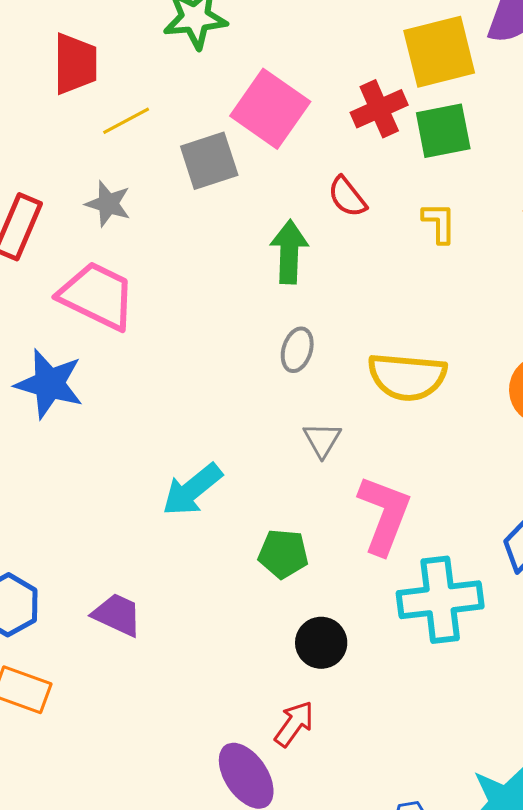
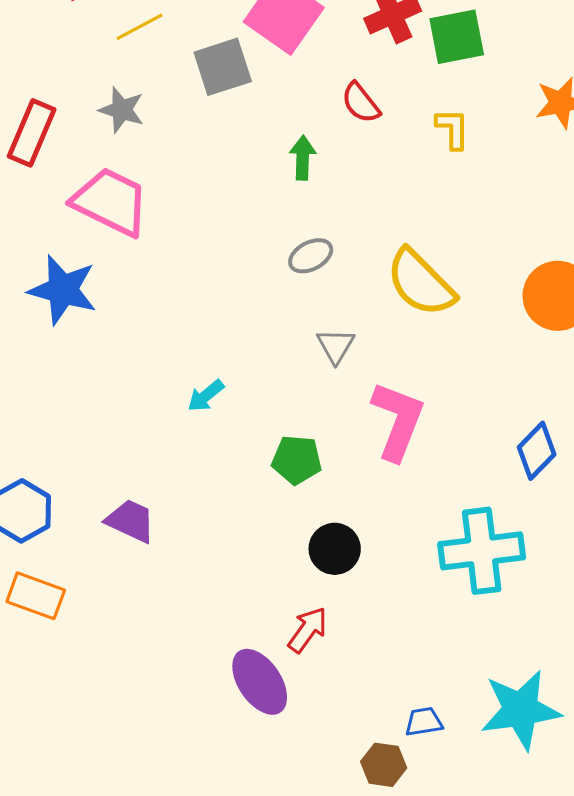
green arrow: (289, 252) -> (303, 158), size x0.7
gray ellipse: (297, 350) -> (311, 256), turned 45
yellow semicircle: (407, 377) -> (421, 283), turned 40
cyan arrow: (192, 490) -> (206, 396), size x0.6
cyan cross: (440, 600) -> (482, 551), moved

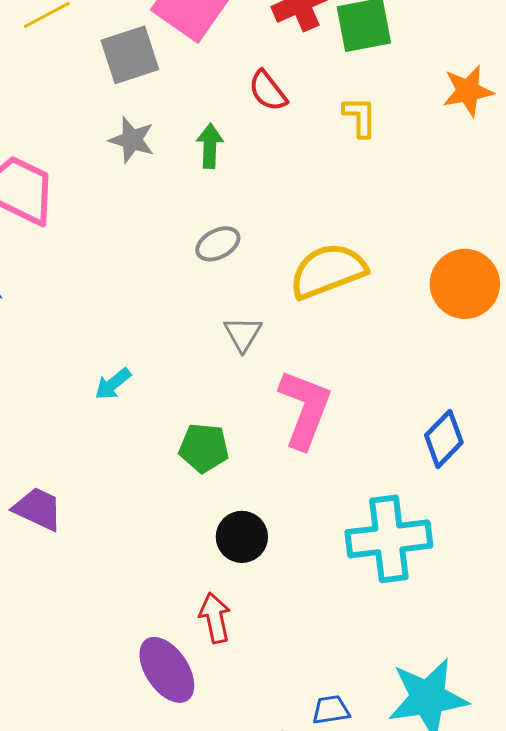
gray star: (122, 110) -> (132, 140), moved
yellow semicircle: (421, 283) -> (328, 271), turned 114
red arrow: (308, 630) -> (215, 618), turned -48

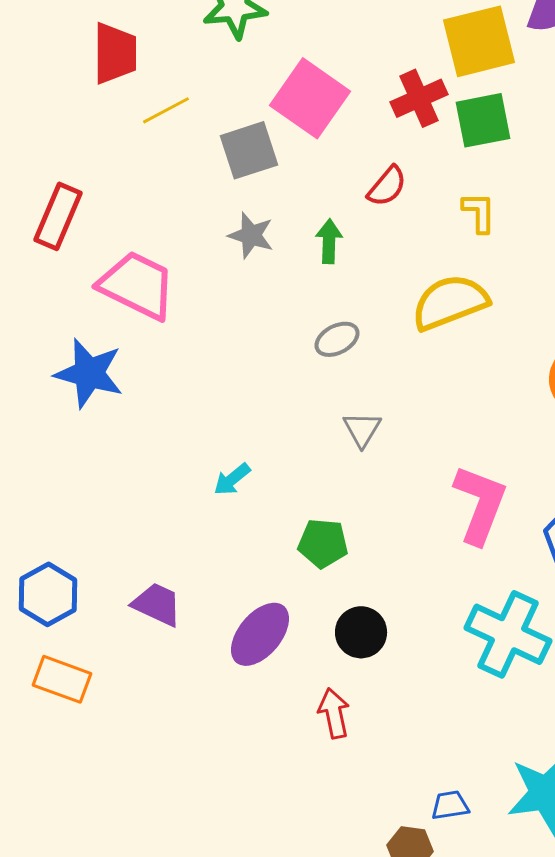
red semicircle: (268, 91) -> (387, 186), turned -102
yellow semicircle: (328, 271) -> (450, 302), moved
pink L-shape: (305, 409) -> (480, 504), moved
cyan cross: (389, 539) -> (508, 634), turned 32
purple ellipse: (167, 670) -> (260, 634), moved, turned 74

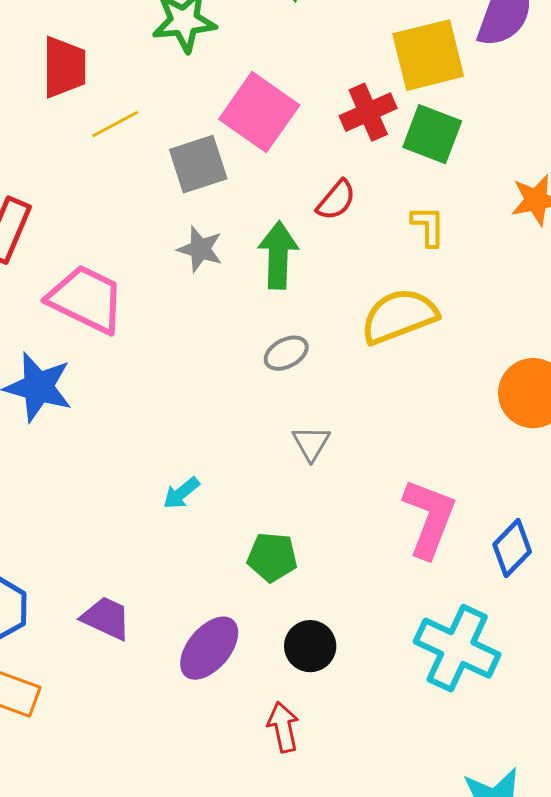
green square: (483, 120) -> (432, 134), turned 32
green arrow: (329, 241) -> (278, 255), size x1.5

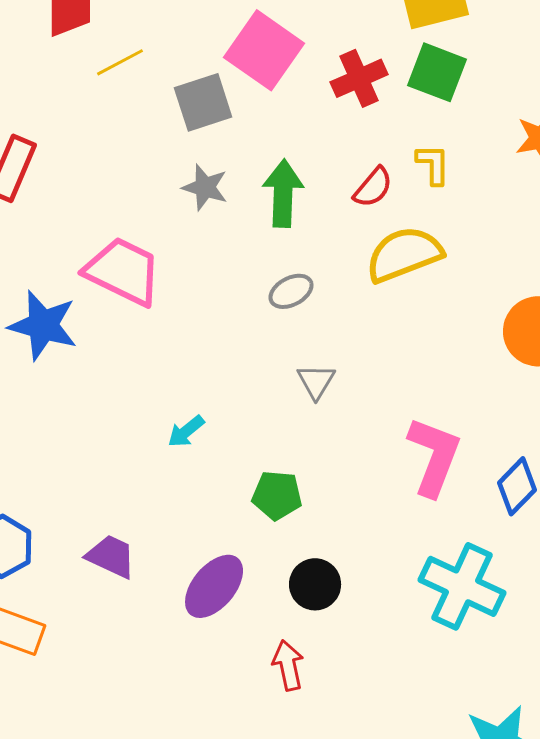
red cross: (368, 112) -> (359, 78), moved
red semicircle: (336, 200) -> (373, 187), moved
pink trapezoid: (86, 299) -> (123, 271), moved

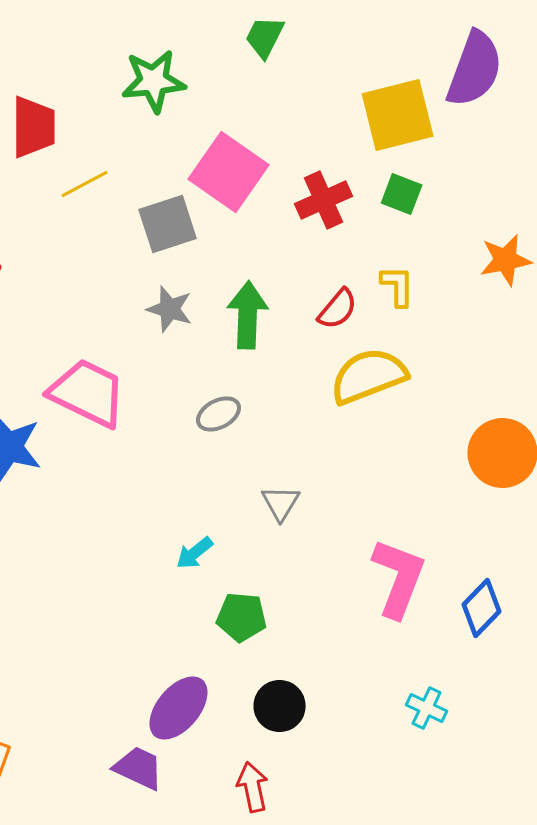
green square: (437, 72) -> (402, 194), size x0.7
gray ellipse: (291, 291) -> (219, 414), moved
cyan arrow: (186, 431) -> (195, 553), moved
purple trapezoid: (111, 556) -> (139, 768), moved
cyan cross: (462, 586) -> (427, 708), size x0.5

